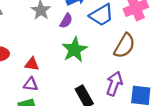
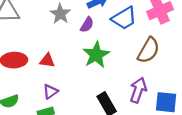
red triangle: (32, 64) -> (47, 61), moved
purple triangle: (31, 84) -> (50, 92), turned -42

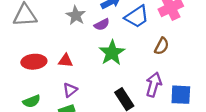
purple semicircle: (87, 25) -> (102, 24), turned 35
brown semicircle: (149, 50) -> (162, 46), size x0.7

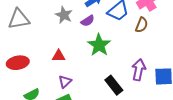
brown semicircle: (162, 46) -> (142, 25), moved
red ellipse: (34, 62) -> (18, 63), moved

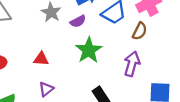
purple arrow: (139, 70) -> (132, 64), moved

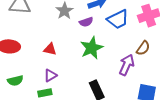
brown semicircle: (140, 31) -> (143, 48), moved

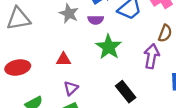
purple semicircle: (86, 22) -> (96, 20), turned 32

